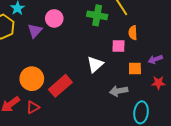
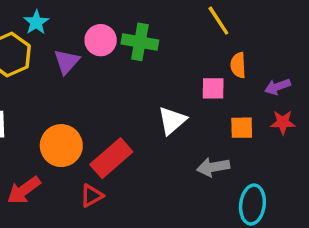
green cross: (97, 15) -> (140, 42), moved
purple arrow: (155, 59) -> (277, 87), moved
red star: (158, 83) -> (283, 122), moved
red triangle: (33, 107) -> (92, 196), moved

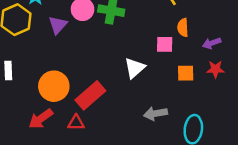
gray arrow: (213, 167) -> (156, 114), moved
red arrow: (24, 190) -> (41, 119), moved
red triangle: (92, 196) -> (76, 123), turned 30

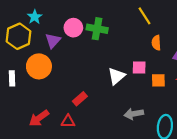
pink square: (165, 44) -> (139, 67), moved
orange circle: (54, 86) -> (39, 66), moved
red rectangle: (90, 95) -> (80, 99), size x0.6

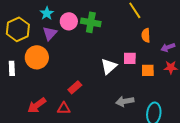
cyan star: (35, 17) -> (47, 13), moved

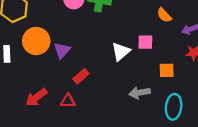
purple triangle: (50, 33) -> (62, 50), moved
orange semicircle: (146, 35) -> (164, 15), turned -40
orange square: (148, 70) -> (167, 70), moved

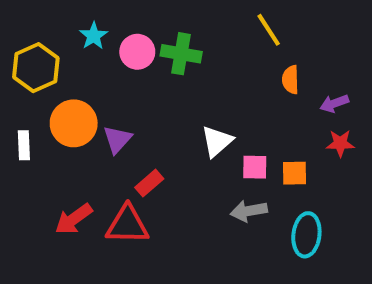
orange semicircle: (164, 15) -> (291, 80), turned 42
pink square: (145, 42) -> (255, 167), moved
red triangle: (68, 101) -> (127, 225), size x1.6

